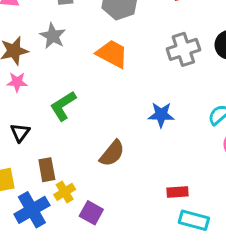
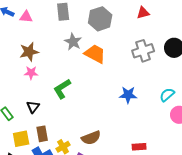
gray star: (53, 36) -> (73, 42), moved
brown semicircle: (112, 153) -> (91, 138), moved, turned 30
brown rectangle: (47, 170) -> (42, 134), moved

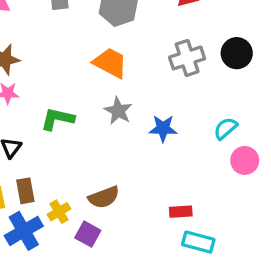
gray star: (73, 42) -> (118, 111), moved
green L-shape: (62, 89) -> (57, 119), turned 45

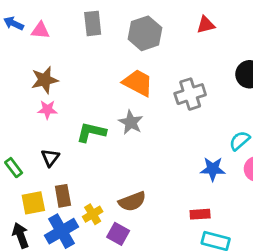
gray cross: (187, 58) -> (190, 94), moved
gray star: (118, 111) -> (131, 122), moved
blue star: (163, 128) -> (213, 169), moved

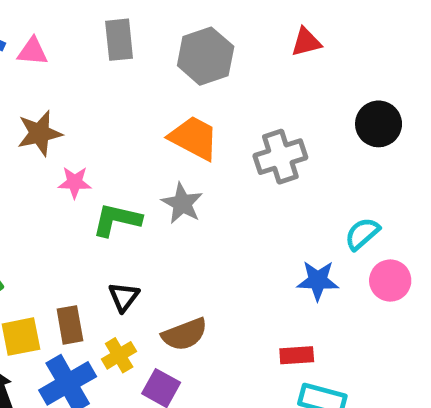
pink star: (47, 110) -> (75, 182), moved
black triangle: (50, 158) -> (124, 297), moved

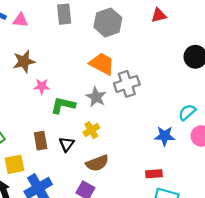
gray cross: (280, 157) -> (127, 84), moved
brown rectangle: (70, 325) -> (41, 141), moved
yellow cross: (119, 355) -> (91, 130), moved

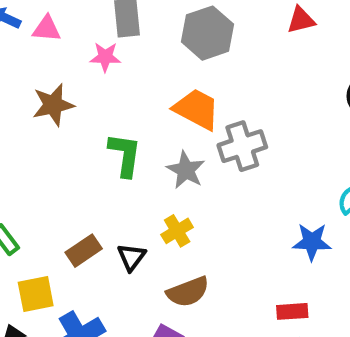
pink star: (42, 86) -> (105, 57), moved
green L-shape: (63, 105) -> (125, 155), moved, turned 85
brown rectangle: (41, 141) -> (84, 251), turned 66

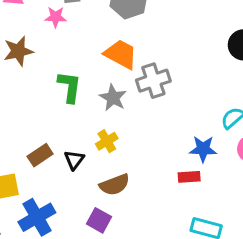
red rectangle: (292, 311) -> (189, 177), moved

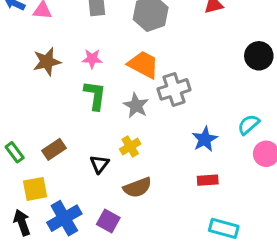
pink star: (56, 17) -> (92, 59), moved
blue star: (203, 149) -> (205, 139), moved, turned -30
brown rectangle: (40, 155) -> (54, 149), moved
purple square: (99, 220) -> (108, 221), moved

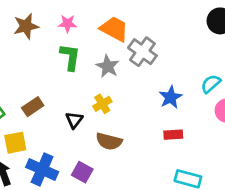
gray cross: (174, 89) -> (142, 52), turned -36
brown semicircle: (137, 187) -> (109, 141), turned 35
blue cross: (64, 218) -> (42, 169), turned -36

